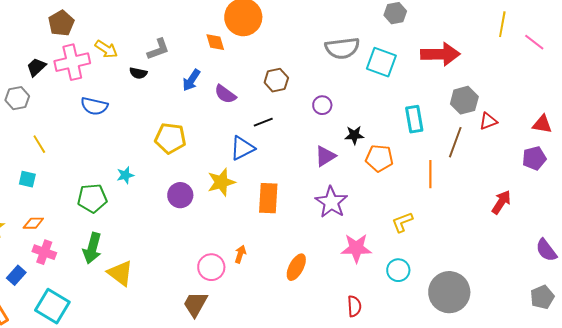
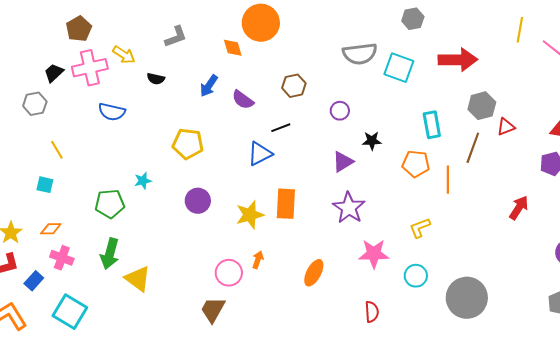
gray L-shape: (158, 49) -> (176, 37), moved
orange pentagon: (379, 158) -> (416, 164), moved
yellow star: (221, 182) -> (250, 215), moved

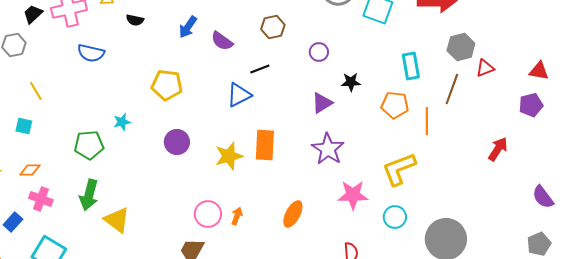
yellow L-shape: (420, 228) -> (399, 169), size x1.6
orange arrow: (258, 260) -> (237, 216), moved

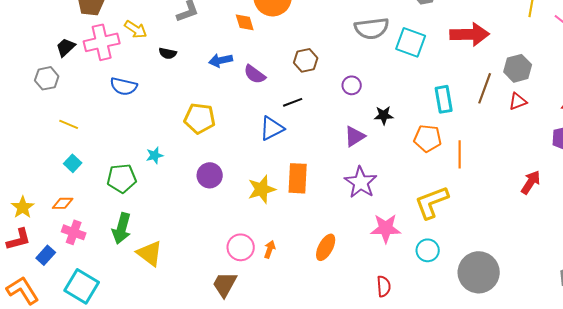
blue arrow: (188, 27) -> (221, 60), turned 45
gray hexagon: (461, 47) -> (518, 68), moved
brown line: (452, 89) -> (485, 88), moved
yellow line: (36, 91) -> (69, 124), turned -36
cyan square: (24, 126) -> (73, 163), moved, turned 30

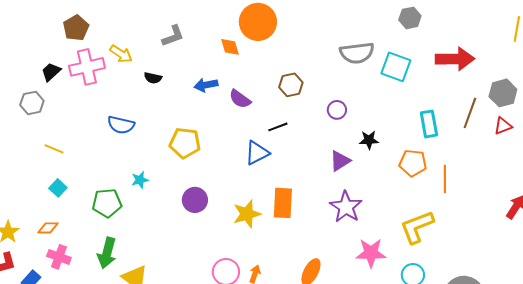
blue semicircle: (124, 86) -> (121, 125), moved

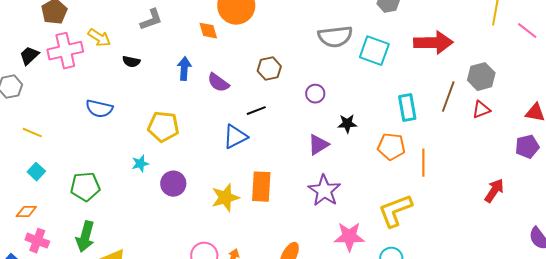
blue arrow: (206, 85) -> (184, 69), turned 105
cyan star: (140, 180) -> (140, 164), moved

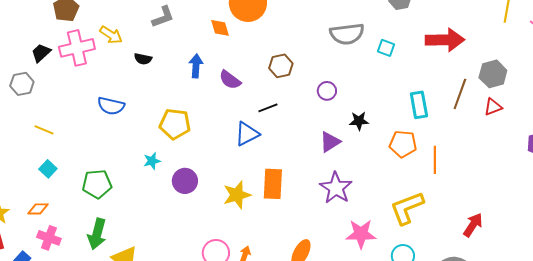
cyan square: (374, 51) -> (386, 48), size x0.6
red arrow: (494, 191) -> (473, 225), moved

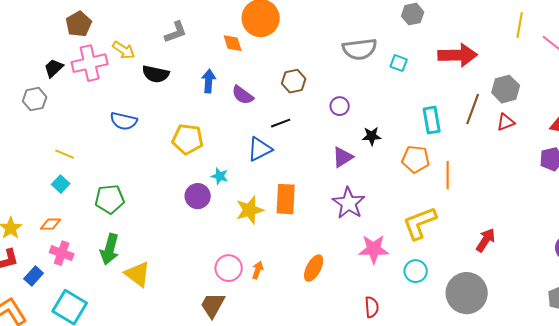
black semicircle: (143, 59) -> (156, 74), size x1.5
yellow line: (44, 130) -> (65, 154), moved
cyan star: (152, 161) -> (220, 176), moved, turned 30

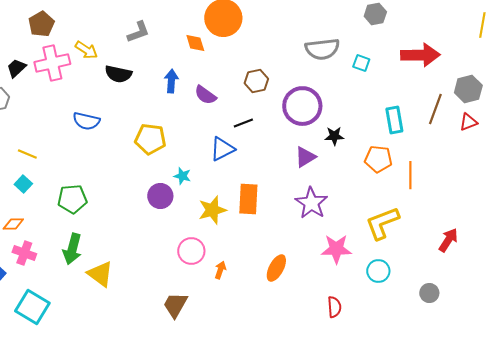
purple circle: (340, 106) -> (302, 106), size x2.0
pink circle: (229, 268) -> (191, 251), moved
gray circle: (467, 293) -> (429, 293), size x0.5

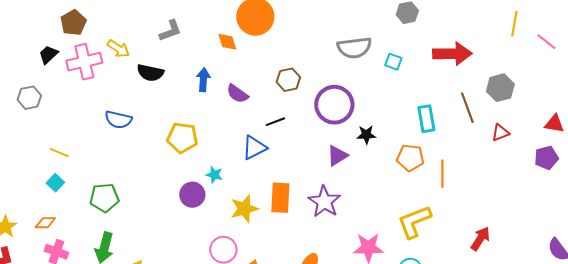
black trapezoid: (16, 68) -> (48, 55), moved
brown line: (435, 109) -> (467, 108), turned -40
red triangle: (468, 122) -> (500, 133), moved
purple star: (311, 203) -> (324, 202), moved

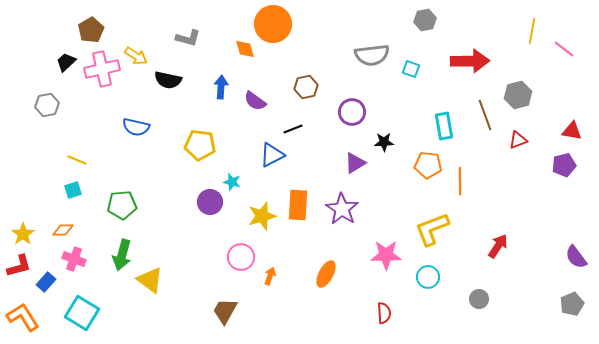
gray L-shape: (170, 31) -> (188, 38), turned 35
purple circle: (334, 105) -> (352, 112), size x0.7
cyan square: (55, 183) -> (73, 190), turned 30

